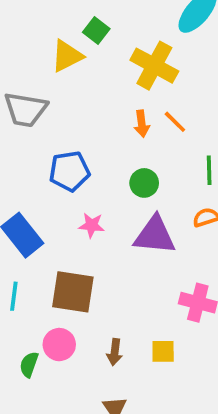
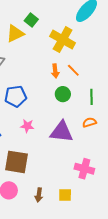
green circle: (144, 183) -> (63, 94), moved

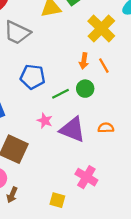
green line: (92, 97) -> (60, 94), moved, turned 49
pink star: (27, 126) -> (45, 121), moved
brown arrow: (39, 195) -> (12, 195), moved

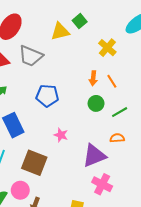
yellow cross: (101, 29) -> (107, 48), size x0.7
green line: (60, 94) -> (120, 112), moved
purple triangle: (72, 130) -> (94, 156), moved, turned -40

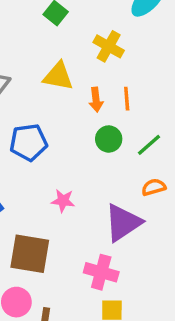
yellow triangle: (60, 31) -> (58, 76), moved, turned 36
orange line: (112, 81) -> (127, 99), turned 40
pink cross: (102, 184) -> (101, 272), moved

